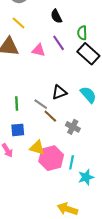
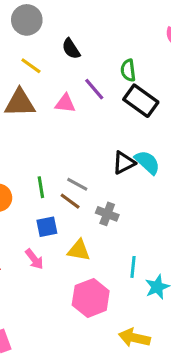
black semicircle: (56, 16) -> (71, 49), moved
black triangle: (59, 92) -> (124, 163), moved
brown line: (50, 116) -> (70, 201), moved
gray cross: (73, 127) -> (107, 214), moved
pink hexagon: (51, 158) -> (91, 298), moved

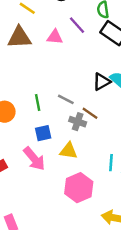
brown line: (70, 201) -> (90, 113), moved
gray cross: (107, 214) -> (78, 122), moved
pink arrow: (34, 259) -> (34, 159), size x1.5

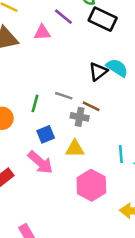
green line: (38, 103) -> (35, 103), turned 35

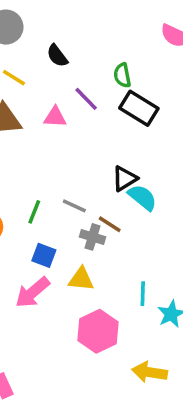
cyan semicircle: (117, 68) -> (142, 197), moved
blue square: (46, 134) -> (44, 255), turned 36
pink arrow: (40, 162) -> (32, 292), turned 92

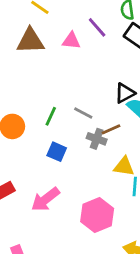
brown line: (110, 224) -> (111, 129), turned -60
yellow triangle: (81, 279) -> (124, 166), moved
pink arrow: (32, 292) -> (45, 199), moved

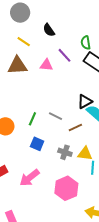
gray cross: (97, 139) -> (65, 152), moved

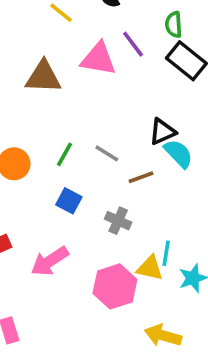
pink triangle: (46, 65) -> (98, 59), size x1.5
brown triangle: (17, 66) -> (43, 77), moved
yellow triangle: (85, 154) -> (150, 268), moved

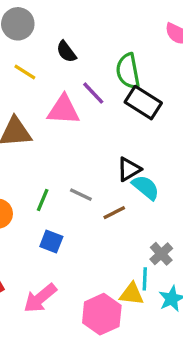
green semicircle: (174, 25) -> (128, 71), size x1.5
gray cross: (118, 221) -> (161, 254), moved, turned 30

